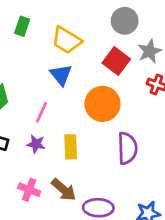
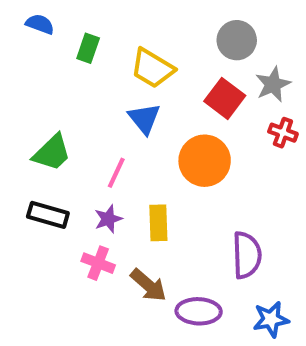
purple star: (36, 144) -> (108, 219), turned -30
purple semicircle: (127, 148) -> (247, 255), moved
pink cross: (29, 190) -> (98, 263), moved

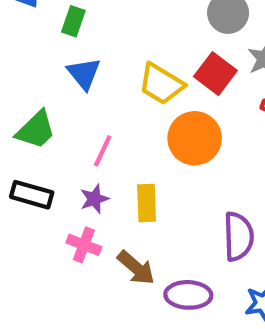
yellow trapezoid: (152, 68) -> (161, 84), moved
blue triangle: (144, 118) -> (84, 74), moved

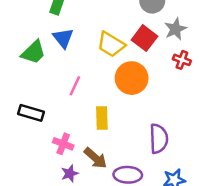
green trapezoid: (36, 130) -> (34, 52), moved
purple star: (94, 199) -> (70, 173), moved

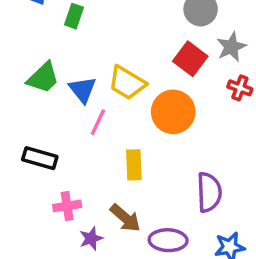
blue triangle: (63, 38) -> (83, 90), moved
yellow trapezoid: (111, 44) -> (127, 83), moved
pink cross: (63, 144) -> (67, 206), moved, turned -30

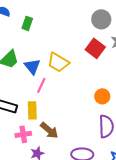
orange circle: (173, 112) -> (102, 96), moved, size x0.6
yellow rectangle: (134, 165) -> (32, 110), moved
brown arrow: (125, 218) -> (49, 130), moved

